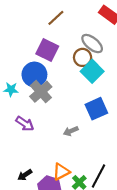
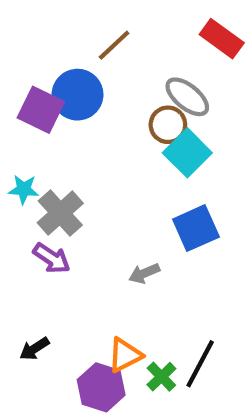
purple square: (47, 50) -> (41, 110), moved
blue circle: (34, 75) -> (77, 95), moved
gray cross: (41, 92) -> (60, 213), moved
black arrow: (25, 175) -> (34, 349), moved

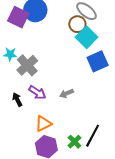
blue square: (196, 228) -> (98, 61), moved
purple arrow: (52, 258) -> (37, 92), moved
black arrow: (34, 349) -> (17, 99), moved, turned 96
orange triangle: (125, 355) -> (43, 124), moved

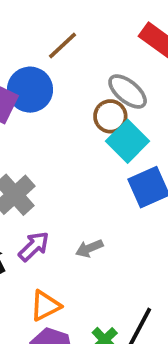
purple arrow: (37, 92) -> (34, 246), turned -78

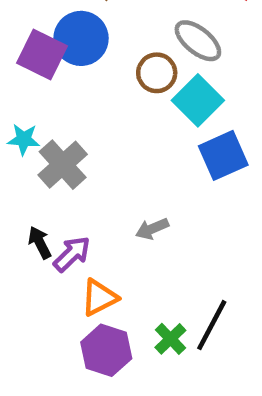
brown circle: (110, 116) -> (157, 73), moved
purple arrow: (34, 246) -> (72, 254), moved

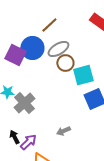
gray ellipse: (198, 41) -> (58, 49), moved, turned -70
cyan square: (198, 100) -> (83, 75), turned 30

